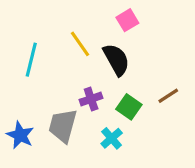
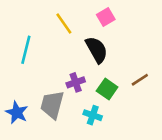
yellow line: (80, 44) -> (64, 24), moved
cyan cross: (112, 138) -> (93, 115), turned -30

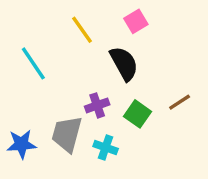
cyan line: (26, 50) -> (33, 63), turned -48
blue star: (17, 113) -> (21, 144), turned -30
cyan cross: (93, 115) -> (106, 148), moved

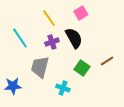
purple cross: (97, 105) -> (52, 42), moved
gray trapezoid: (67, 134) -> (40, 67), moved

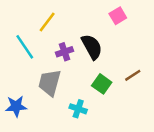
pink square: (81, 13) -> (118, 16), moved
yellow line: (49, 18) -> (47, 22), moved, turned 72

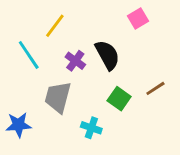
purple cross: (65, 52) -> (75, 61), turned -35

